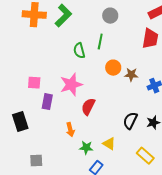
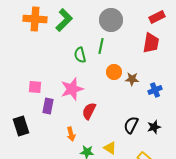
gray circle: (110, 16) -> (111, 20), size x1.5

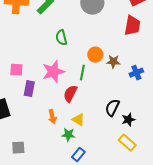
green line: (101, 46) -> (82, 73), moved
black star: (154, 127) -> (128, 120), moved
yellow triangle: (110, 148) -> (78, 120), moved

